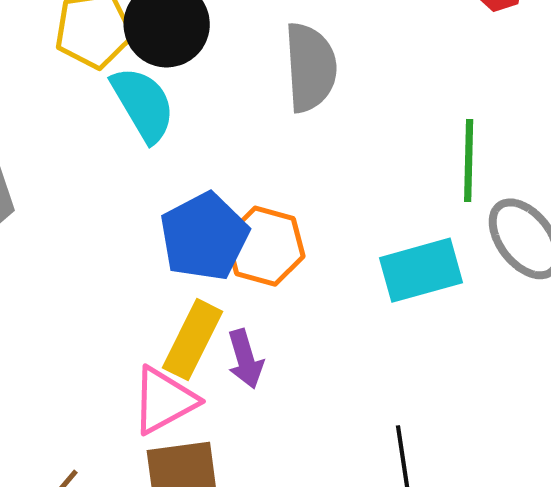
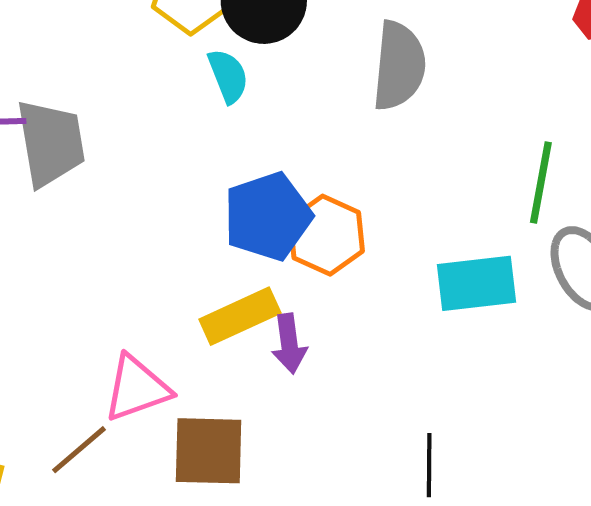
cyan semicircle: (143, 104) -> (228, 76), size x0.7
yellow rectangle: (192, 340) -> (240, 316), turned 30
pink triangle: (164, 400) -> (137, 388), moved

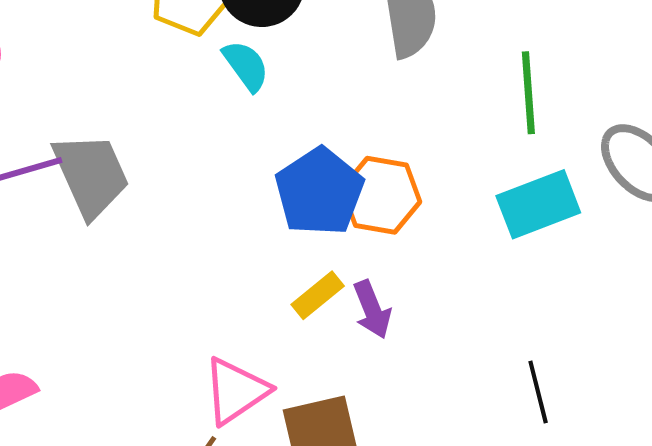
green line: (541, 183) -> (528, 93), moved
yellow rectangle: (240, 316) -> (318, 295), size x0.7

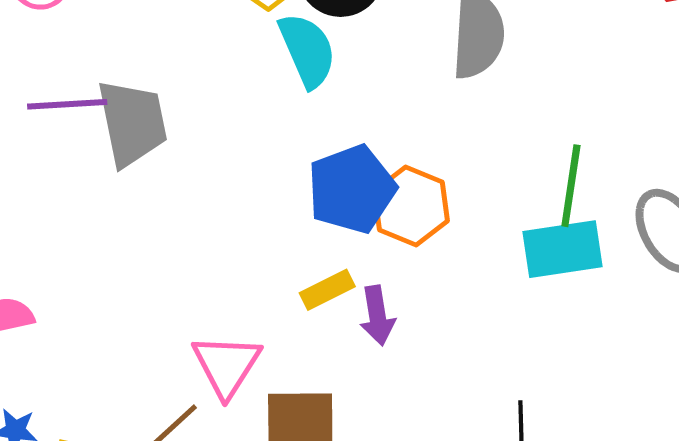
cyan semicircle: (246, 66) -> (307, 50), size x1.4
green line: (528, 93) -> (571, 186), moved
pink triangle: (236, 391) -> (227, 365), turned -36

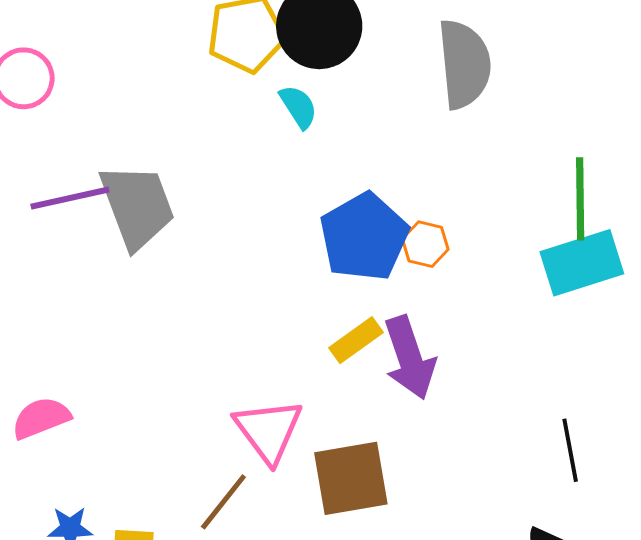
cyan semicircle: (307, 50) -> (298, 107), size x0.6
orange hexagon: (411, 206) -> (425, 244), size x0.6
purple arrow: (377, 316) -> (409, 358), size x1.4

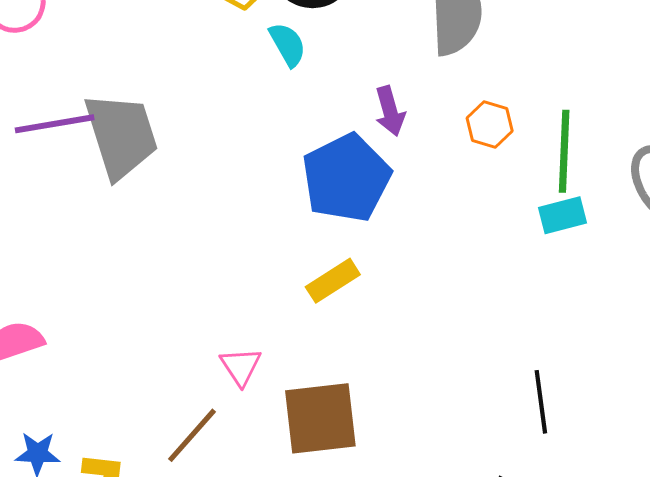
orange hexagon: (425, 244) -> (490, 124), moved
cyan rectangle: (582, 263) -> (562, 215), size x0.6
purple arrow: (409, 358) -> (390, 111), moved, size x0.6
pink triangle: (268, 431) -> (241, 366), size x0.6

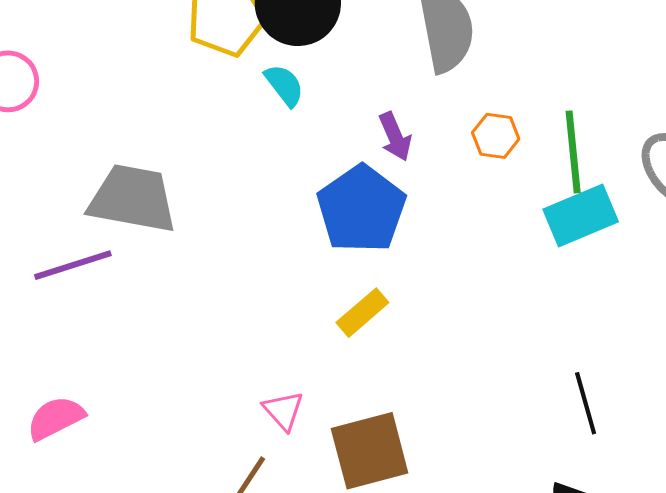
purple line: (55, 124) -> (73, 265), moved
gray trapezoid: (121, 135) -> (133, 199), turned -54
cyan rectangle: (562, 215) -> (581, 215), size x1.5

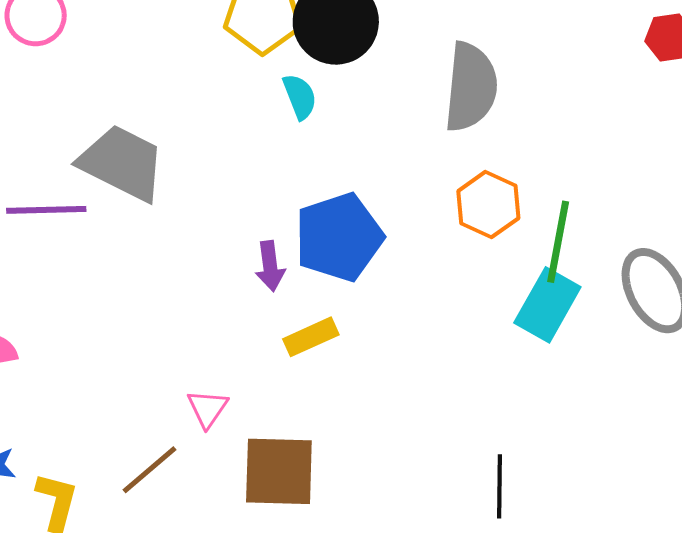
orange hexagon: (496, 136) -> (488, 205), size x1.4
purple arrow: (395, 137) -> (270, 266), moved
cyan rectangle: (581, 215) -> (547, 305), turned -54

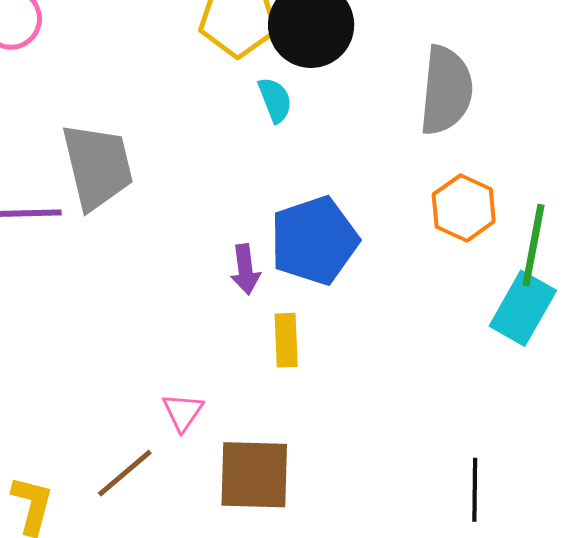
gray trapezoid: (122, 163) -> (97, 166), turned 50
yellow rectangle: (311, 337) -> (286, 340), turned -68

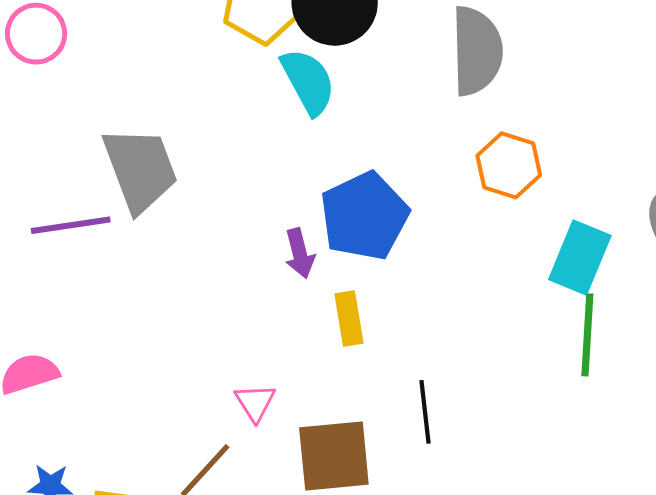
cyan semicircle: (275, 100) -> (308, 82), size x1.5
green line: (533, 245) -> (587, 335), moved
black line: (475, 490) -> (425, 412), moved

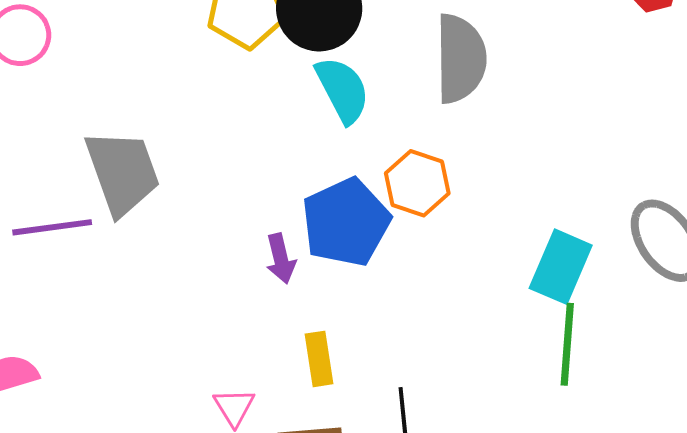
cyan semicircle: (308, 82) -> (343, 90), moved
orange hexagon: (509, 165) -> (417, 183), moved
yellow rectangle: (349, 319) -> (319, 359), moved

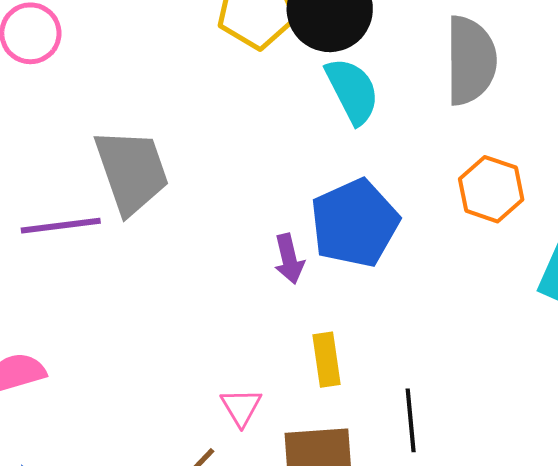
orange hexagon: (417, 183) -> (491, 189), moved

